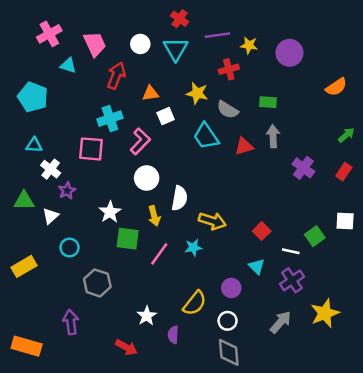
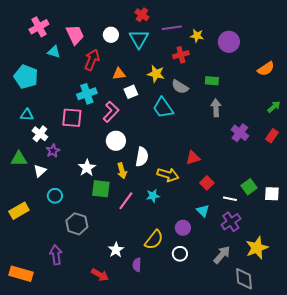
red triangle: (244, 146) -> (193, 158), moved
white square: (345, 221) -> (272, 194), moved
gray diamond: (229, 352) -> (244, 279), moved

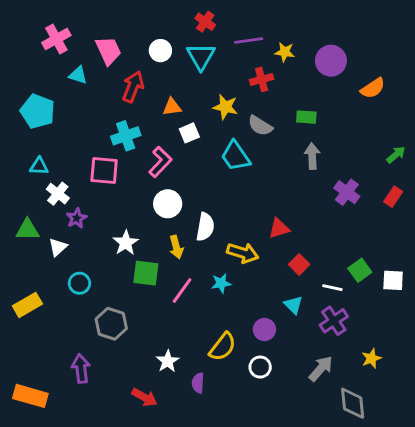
orange semicircle: (266, 69) -> (373, 88), moved
yellow star: (257, 248) -> (371, 358), size x0.6

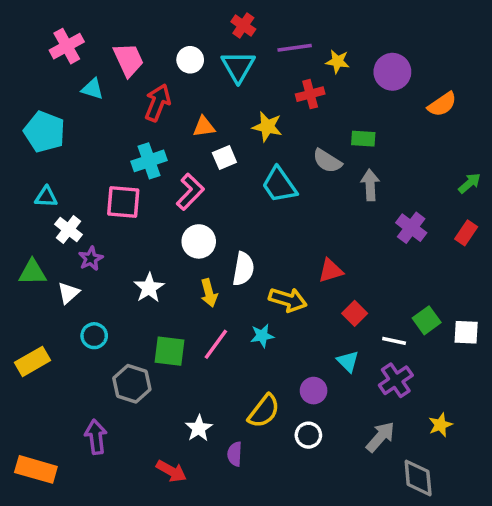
gray semicircle: (260, 126) -> (327, 161), moved
green square: (146, 273) -> (170, 351), moved

